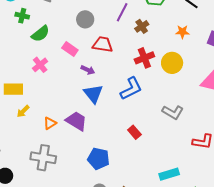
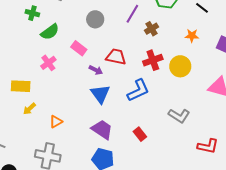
red trapezoid: (103, 44) -> (116, 57), moved
purple trapezoid: (76, 121) -> (102, 130), moved

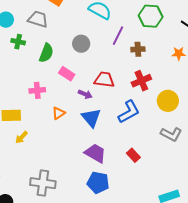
brown cross: (151, 29) -> (138, 49), turned 32
green semicircle: (50, 32) -> (46, 53), moved, turned -30
pink cross: (48, 63) -> (37, 90), turned 35
yellow circle: (180, 66) -> (168, 101), moved
orange triangle: (56, 122) -> (59, 113), moved

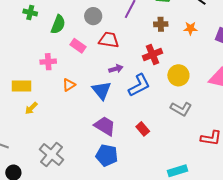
brown cross: (138, 49) -> (161, 24), moved
red trapezoid: (104, 80) -> (109, 40), moved
purple arrow: (85, 94) -> (116, 69), moved, turned -40
gray cross: (43, 183) -> (51, 155), turned 30

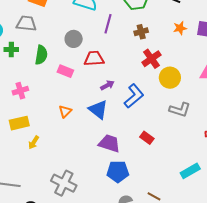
orange star: (190, 28) -> (180, 28), moved
red cross: (153, 55) -> (151, 59), moved
pink cross: (48, 62) -> (20, 91), moved

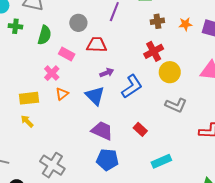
brown cross: (141, 32) -> (157, 21), moved
pink cross: (20, 91) -> (52, 73), moved, turned -35
yellow rectangle: (19, 123) -> (29, 98), moved
yellow arrow: (34, 142) -> (27, 121), turned 96
cyan rectangle: (190, 171) -> (161, 161), moved

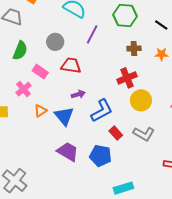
orange triangle: (62, 94) -> (40, 111), moved
red rectangle: (140, 129) -> (116, 133), moved
blue pentagon: (107, 160) -> (100, 156), moved

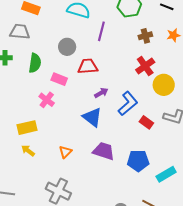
orange triangle: (40, 111) -> (65, 152), moved
blue pentagon: (100, 156) -> (138, 161), moved

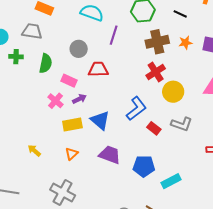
brown cross: (145, 36) -> (157, 42), size x1.6
purple arrow: (101, 93) -> (79, 99), moved
yellow rectangle: (27, 128) -> (72, 125), moved

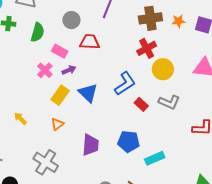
yellow rectangle: (72, 125) -> (60, 95), turned -48
purple trapezoid: (110, 155) -> (91, 145), moved, turned 70

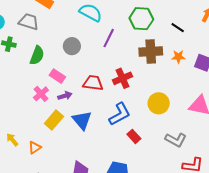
red trapezoid: (90, 42) -> (93, 83), moved
red cross: (147, 48) -> (122, 78), moved
gray L-shape: (169, 102) -> (176, 140), moved
orange triangle: (57, 124) -> (35, 147), moved

